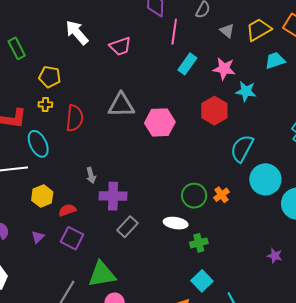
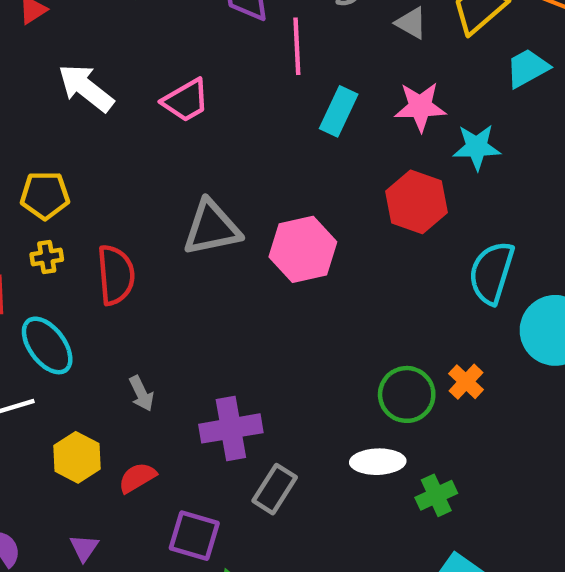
gray arrow: (91, 175) -> (141, 394), moved
purple square: (72, 238) -> (194, 536), moved

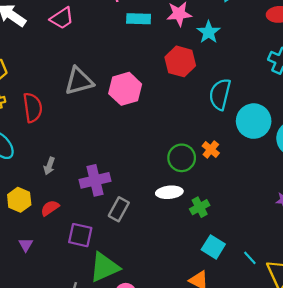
cyan rectangle: (339, 111) -> (139, 19), turned 70
cyan star: (477, 147) -> (209, 32), turned -30
gray arrow: (141, 394) -> (49, 166), turned 49

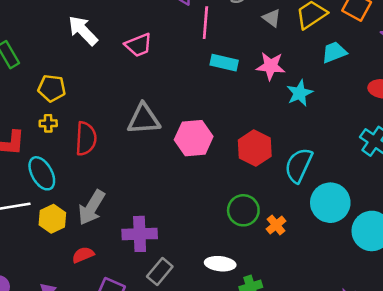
red hexagon: (180, 61) -> (255, 148), moved
green circle: (182, 158) -> (243, 210), moved
gray arrow: (49, 166) -> (92, 208), size x1.8
yellow hexagon: (19, 200) -> (52, 219), moved

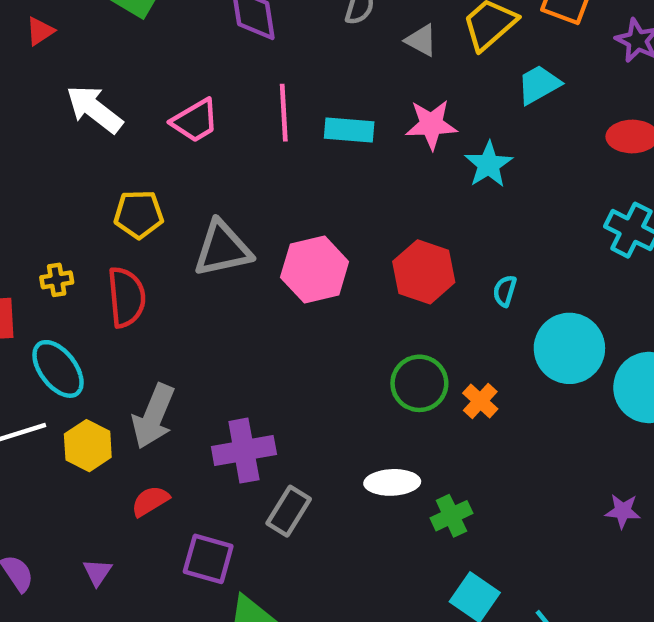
pink line: (205, 23) -> (284, 113), moved
yellow pentagon: (52, 88) -> (139, 214), moved
cyan semicircle: (299, 165) -> (505, 291), size x0.5

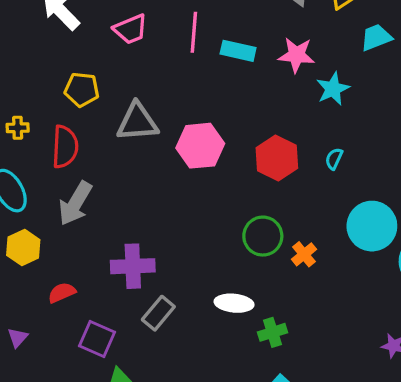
cyan semicircle: (505, 291) -> (334, 159), moved
gray arrow: (153, 416) -> (75, 203), moved

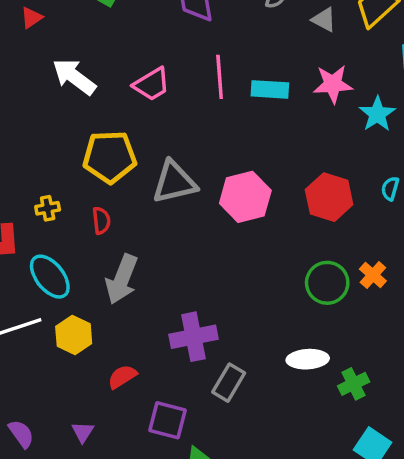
yellow pentagon: (82, 90) -> (110, 157), size x1.4
red semicircle: (65, 147) -> (101, 221), size x0.6
orange cross: (304, 254) -> (373, 275), moved

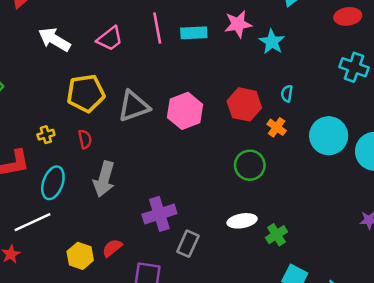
orange cross: (373, 275) -> (277, 127), moved
cyan ellipse: (50, 277) -> (53, 183), turned 64
yellow hexagon: (74, 335) -> (80, 256), moved

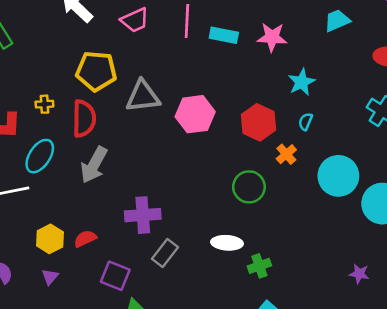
cyan star: (272, 42) -> (302, 82), moved
red semicircle: (85, 139) -> (84, 119), size x1.8

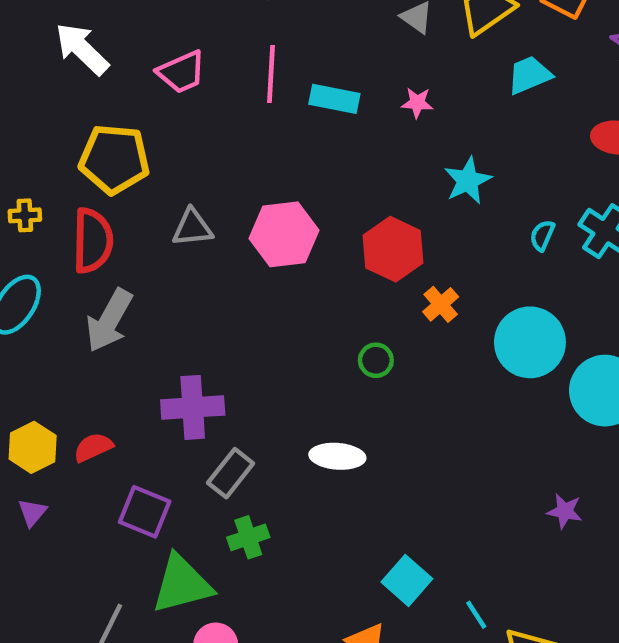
pink star: (272, 37) -> (417, 103), size x0.6
gray triangle: (143, 96) -> (192, 228), moved, size x0.7
cyan semicircle: (305, 122) -> (542, 235), moved
green circle: (249, 187) -> (376, 360), size x0.6
green cross: (259, 266) -> (248, 537), moved

